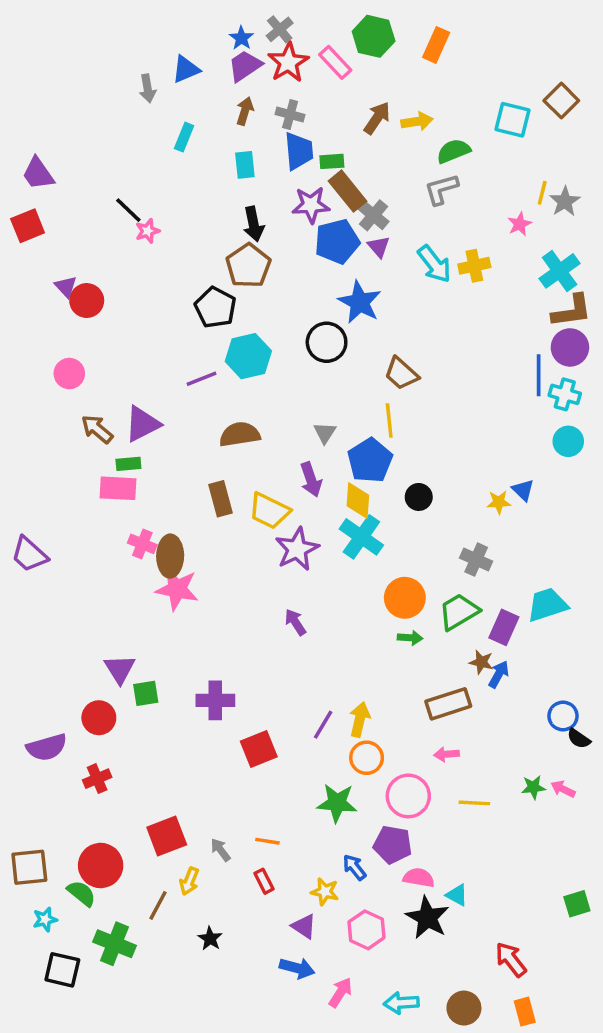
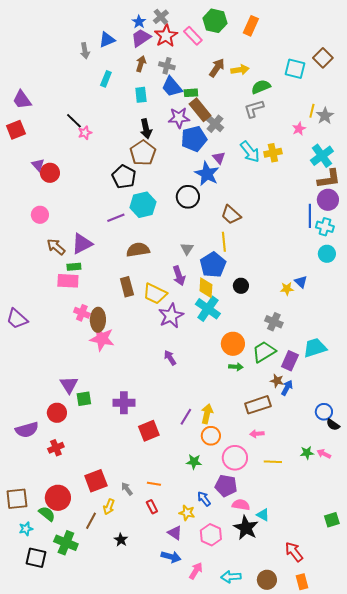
blue trapezoid: (299, 151) -> (172, 87), turned 145
purple triangle: (379, 247) -> (219, 158), moved
green star: (337, 803) -> (194, 462), size x0.7

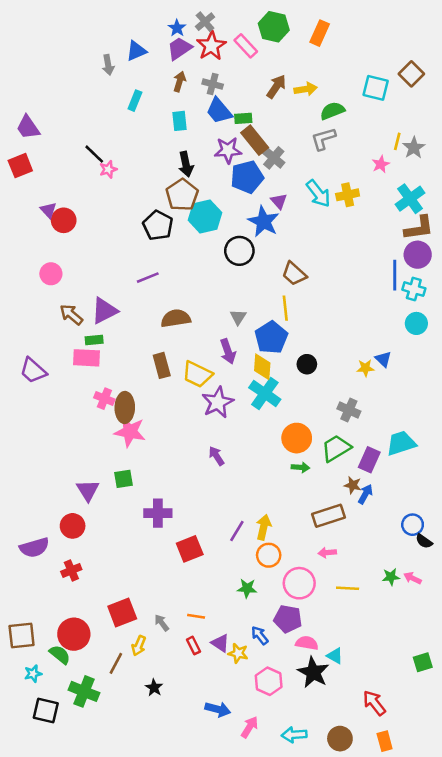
cyan hexagon: (143, 205) -> (205, 216), moved
purple trapezoid: (17, 319) -> (33, 371), moved
green square: (84, 399) -> (123, 479), moved
purple triangle: (175, 533) -> (220, 643), moved

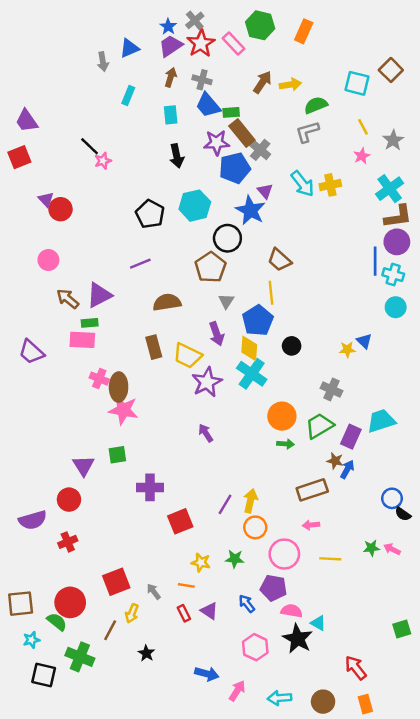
yellow line: (397, 141) -> (363, 127), moved, turned -42
brown pentagon: (182, 195) -> (211, 267), moved
yellow star: (238, 653) -> (201, 562), moved

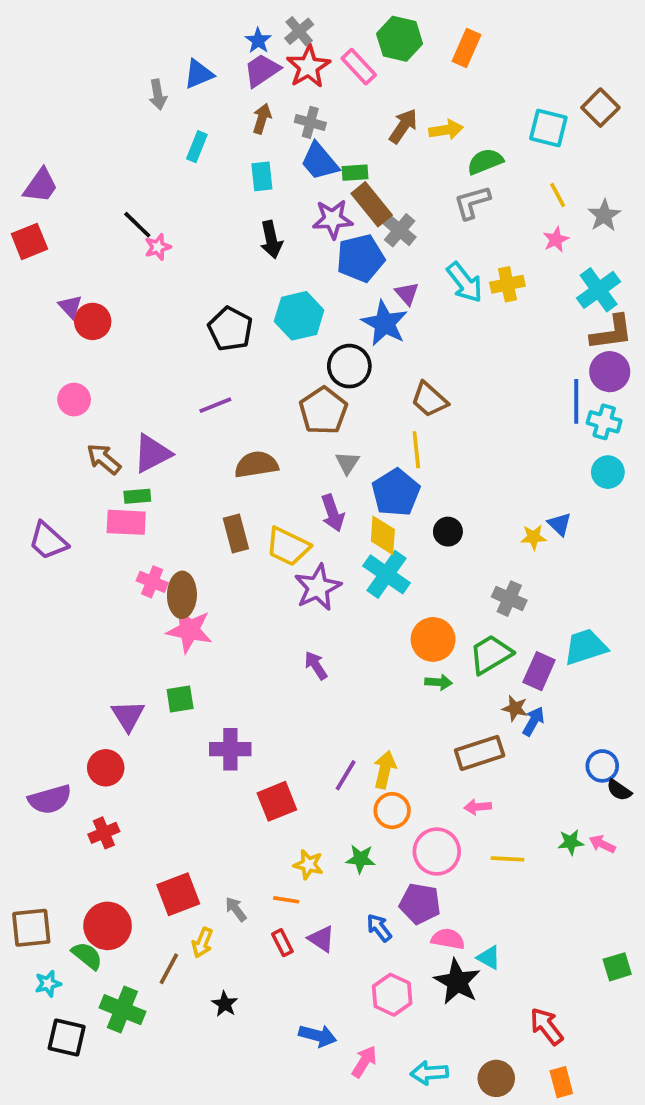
purple trapezoid: (27, 121) -> (41, 186), turned -110

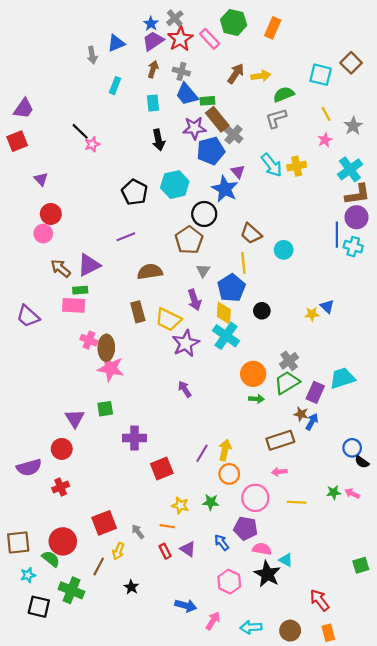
red circle: (93, 321) -> (51, 214), moved
cyan circle: (608, 472) -> (284, 250), moved
gray cross: (509, 599) -> (289, 361), moved, turned 30

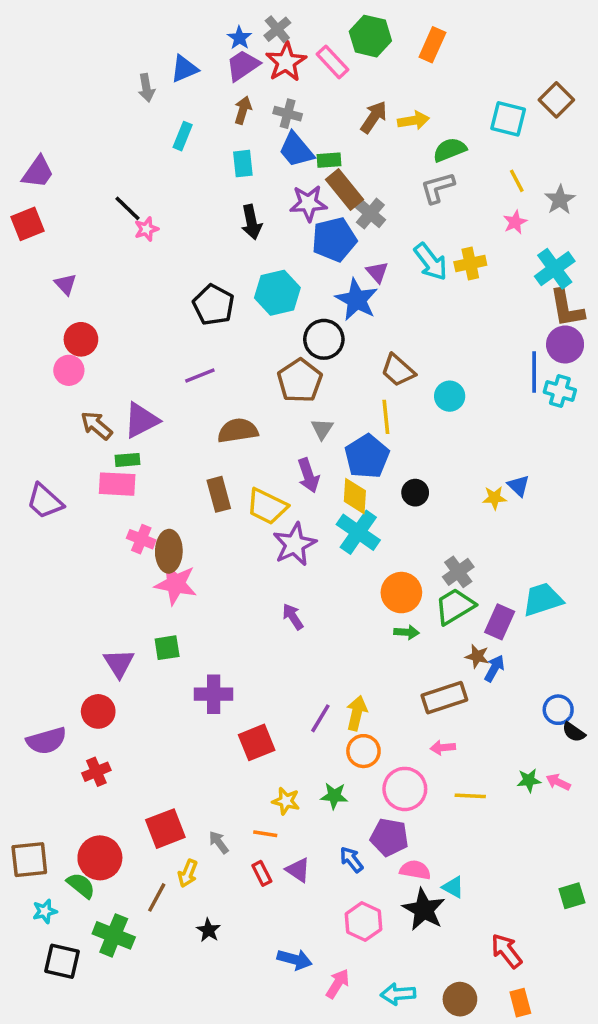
brown L-shape: (358, 194) -> (567, 308), turned 88

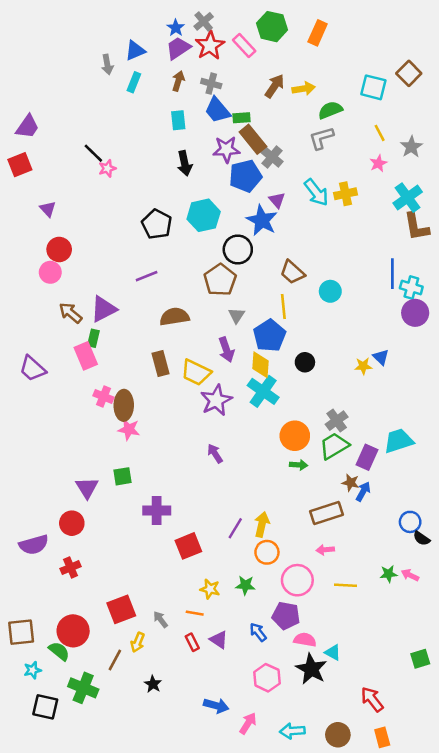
cyan rectangle: (183, 136) -> (134, 82), moved
purple circle: (565, 344) -> (415, 313), moved
green rectangle: (127, 460) -> (93, 338), turned -72
pink rectangle: (117, 484) -> (86, 356), turned 64
pink star: (176, 584) -> (129, 429), size x0.7

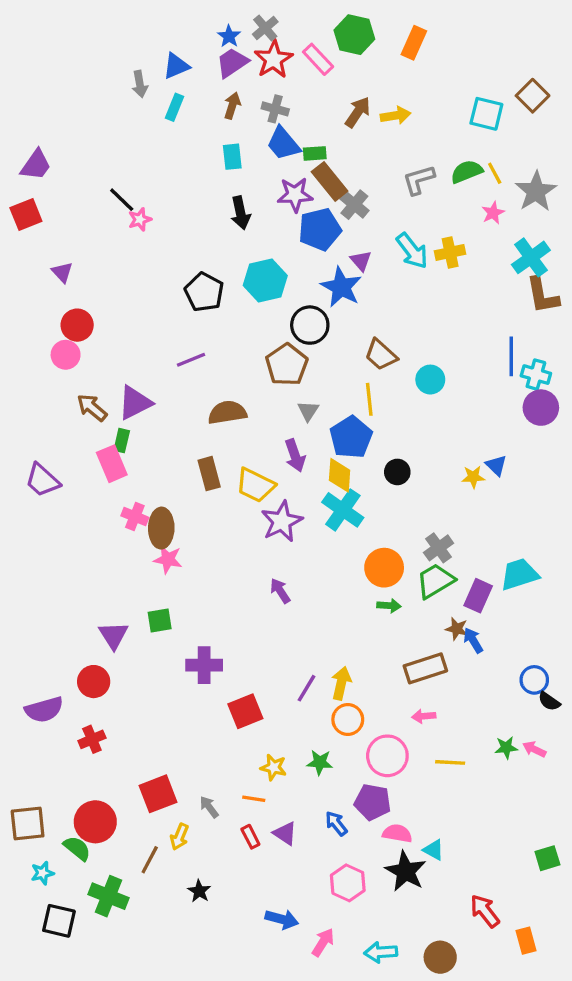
green semicircle: (330, 110) -> (467, 172), moved
gray star: (411, 147) -> (536, 191), size x1.4
blue arrow: (363, 491) -> (473, 640), turned -60
orange rectangle: (382, 737) -> (526, 941), moved

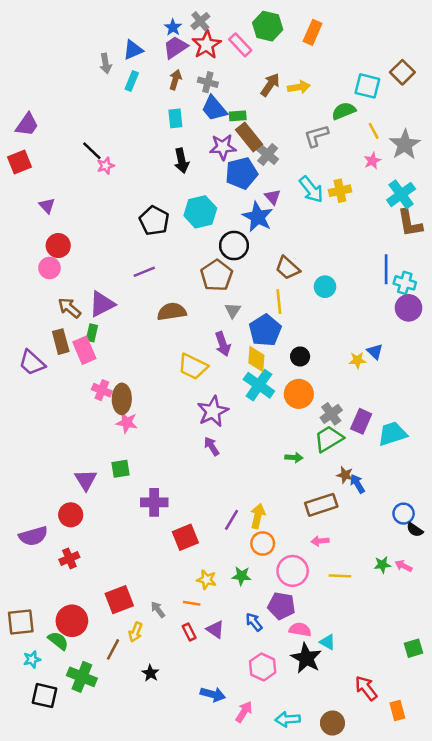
green semicircle: (467, 172) -> (344, 111), moved
brown rectangle: (209, 474) -> (61, 342), moved
purple star: (282, 521) -> (213, 411), moved
orange circle: (384, 568) -> (299, 394), moved
purple rectangle: (478, 596) -> (361, 421), moved

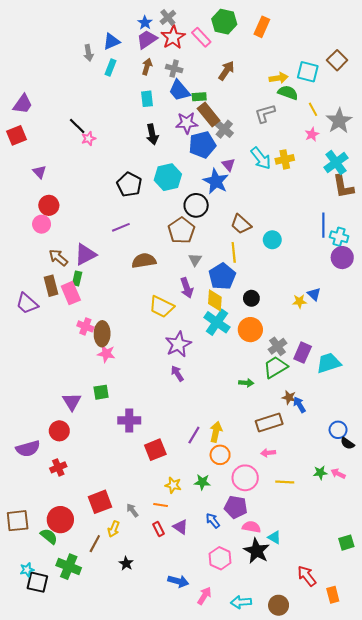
yellow arrow: (299, 87) -> (279, 78), moved
green semicircle: (344, 111) -> (288, 93), turned 42
cyan star: (32, 659) -> (27, 570), moved

